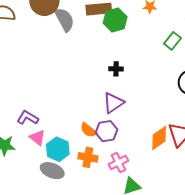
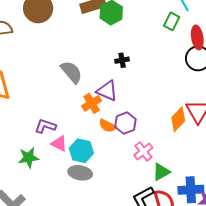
gray semicircle: (65, 20) -> (71, 72), moved
purple triangle: (113, 103) -> (107, 91), moved, turned -50
orange cross: (88, 157) -> (92, 103), moved, turned -30

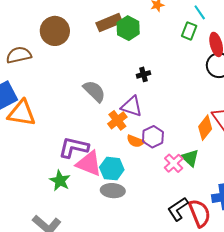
purple L-shape: (45, 126) -> (74, 147), size x1.4
pink triangle: (59, 144) -> (89, 164), size x1.6
green star: (29, 158) -> (60, 181), turned -30
green triangle: (161, 172) -> (190, 158), moved, turned -42

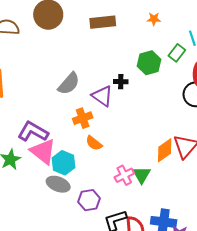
green hexagon: (128, 28) -> (149, 63), moved
gray semicircle: (94, 91) -> (69, 84), turned 70
purple triangle: (132, 106) -> (102, 96), moved
purple hexagon: (153, 137) -> (89, 200), moved

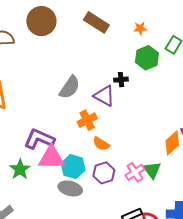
orange star: (154, 19) -> (140, 28), moved
brown rectangle: (103, 22) -> (96, 22), turned 45
pink triangle: (43, 151) -> (52, 158), turned -32
purple hexagon: (89, 200) -> (104, 173), moved

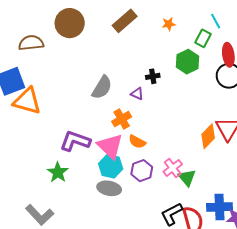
brown rectangle: (96, 22) -> (125, 21), turned -70
green hexagon: (147, 58) -> (187, 62), moved
purple triangle: (104, 96) -> (137, 94), size x0.6
pink triangle: (52, 158) -> (110, 146), moved, turned 48
green triangle: (152, 170) -> (187, 178), moved

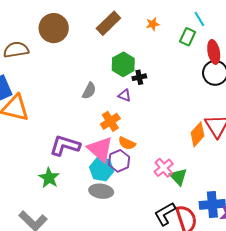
green hexagon: (187, 62) -> (123, 64), moved
gray semicircle: (102, 87) -> (89, 91), size x0.7
purple hexagon: (142, 171) -> (119, 161), moved

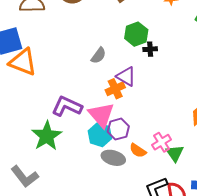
purple triangle: (125, 95) -> (126, 76), moved, size x1.5
orange semicircle: (127, 143) -> (138, 151), moved
green star: (49, 178) -> (47, 136), size x1.4
gray ellipse: (101, 191) -> (113, 158), moved

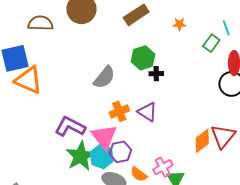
gray semicircle: (99, 55) -> (104, 77), size x1.4
purple triangle: (126, 76) -> (147, 112), moved
green star: (47, 136) -> (81, 156), moved

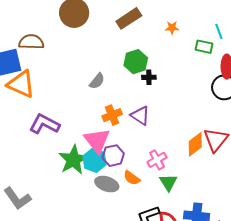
brown semicircle: (40, 23) -> (31, 42), moved
green rectangle: (211, 43) -> (204, 47), turned 66
gray semicircle: (104, 77) -> (97, 81), size x0.7
purple L-shape: (70, 127) -> (45, 124), moved
pink cross: (163, 167) -> (157, 160), moved

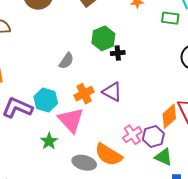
purple hexagon: (113, 156) -> (153, 137), moved
green star: (73, 160) -> (49, 141), size x0.6
cyan hexagon: (95, 160) -> (46, 100), moved
orange semicircle: (132, 178) -> (109, 155), size x1.6
green triangle: (168, 182) -> (163, 157), moved, turned -30

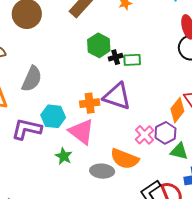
green rectangle: (170, 18) -> (132, 60), moved
gray semicircle: (66, 61) -> (32, 79), moved, size x1.5
purple triangle: (112, 92) -> (117, 96), size x1.4
orange cross: (84, 94) -> (90, 103), turned 30

